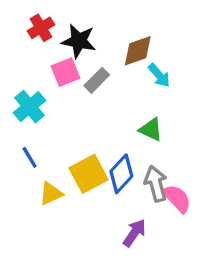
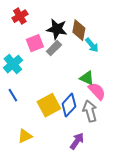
black star: (79, 41) -> (57, 29), moved
brown diamond: (138, 51) -> (79, 30), turned -60
yellow triangle: (51, 193) -> (25, 136), moved
pink semicircle: (177, 198) -> (97, 91), moved

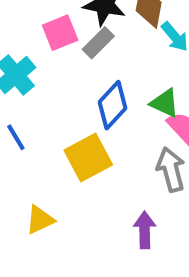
blue diamond: (69, 105) -> (112, 105), moved
purple arrow: (77, 141) -> (145, 230), turned -36

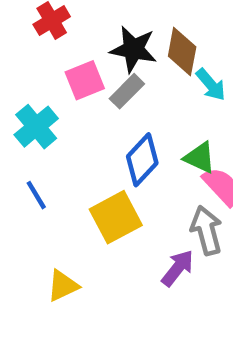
purple arrow: (145, 230) -> (178, 268), moved, turned 39

